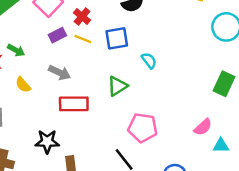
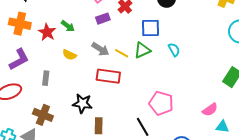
yellow line: (83, 39) -> (122, 53), moved
yellow semicircle: (23, 85) -> (69, 55), turned -32
green triangle: (117, 86) -> (142, 50), moved

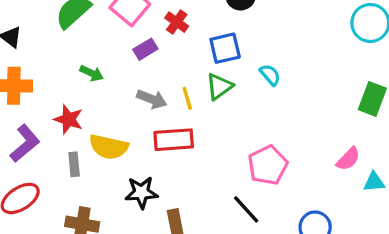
red star: (47, 32) -> (68, 119), moved
yellow line: (122, 53) -> (187, 98), turned 56
yellow semicircle: (69, 55) -> (109, 147), moved, size x1.6
pink pentagon: (161, 103) -> (268, 165), turned -30

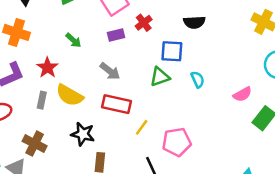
yellow line: (187, 98) -> (142, 127), moved, turned 35
pink semicircle: (348, 159) -> (242, 94), moved

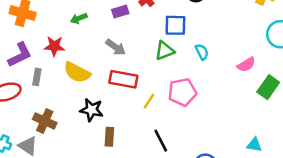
green arrow: (73, 40) -> (79, 18), turned 119
red star: (47, 68) -> (54, 46), turned -30
gray rectangle: (42, 100) -> (37, 77), moved
pink pentagon: (177, 142) -> (182, 92), moved

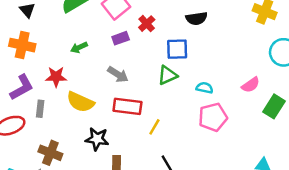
cyan semicircle: (202, 52) -> (205, 88), moved, turned -49
pink pentagon: (182, 92) -> (213, 117), moved

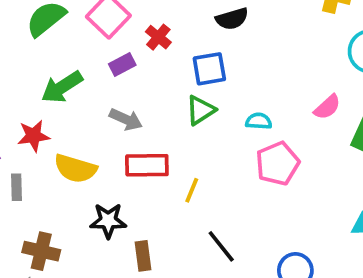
green arrow: (79, 47) -> (62, 87), size x1.6

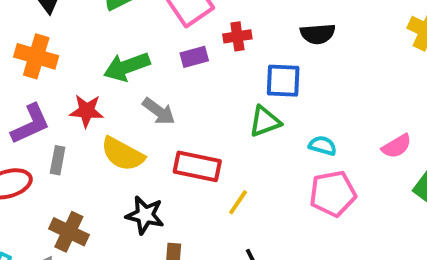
red cross: (158, 37) -> (237, 36), turned 30
gray arrow: (126, 119) -> (159, 111), moved

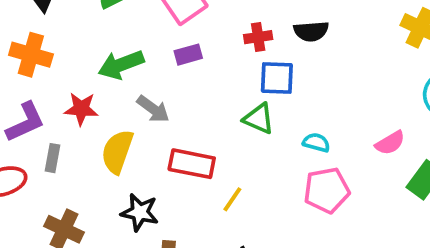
red cross: (237, 36) -> (258, 37), moved
green triangle: (265, 121) -> (259, 119), turned 44
yellow semicircle: (123, 154) -> (117, 152), turned 81

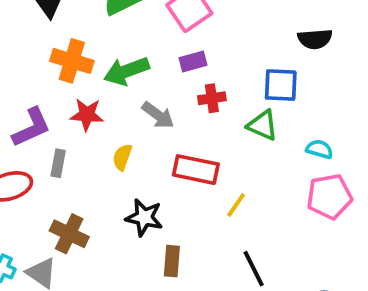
red cross: (258, 37) -> (212, 98), moved
orange cross: (31, 55) -> (72, 61), moved
yellow semicircle: (117, 152) -> (122, 157), size x0.6

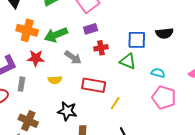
black semicircle: (315, 39) -> (164, 33), moved
yellow semicircle: (122, 157) -> (55, 80), turned -112
pink pentagon: (329, 197) -> (164, 97), turned 30

